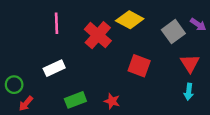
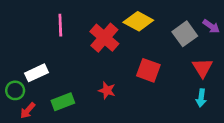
white rectangle: (54, 68) -> (36, 73), moved
green rectangle: (75, 100) -> (63, 102), moved
red star: (112, 101) -> (107, 90), moved

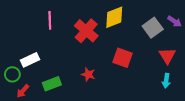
yellow diamond: (138, 21) -> (114, 17), turned -50

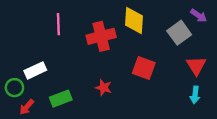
yellow diamond: (114, 17) -> (134, 20), turned -65
purple arrow: (175, 21) -> (199, 16), moved
red cross: (86, 31) -> (101, 36), turned 35

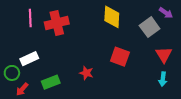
pink line: (58, 24) -> (30, 18), moved
red cross: (101, 36) -> (57, 23), moved

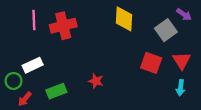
red square: (120, 57) -> (151, 63), moved

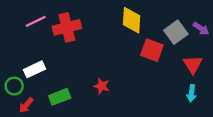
purple arrow: (184, 14) -> (201, 29), moved
pink line: (34, 20) -> (36, 21), turned 66
red square: (151, 63) -> (152, 50), moved

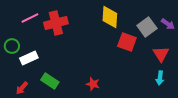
green circle: (14, 86) -> (12, 46), moved
red star: (102, 86) -> (93, 84), moved
green rectangle: (60, 97) -> (50, 81), turned 54

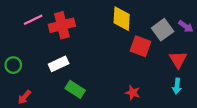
green circle: (12, 46) -> (13, 65), moved
white rectangle: (29, 58) -> (59, 64), moved
green rectangle: (50, 81) -> (75, 89), moved
red star: (93, 84) -> (133, 93), moved

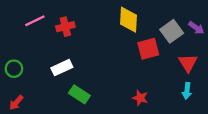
red cross: (62, 25) -> (65, 27), size x0.7
red square: (140, 46) -> (148, 49), turned -35
red arrow: (24, 97) -> (16, 103), moved

